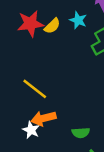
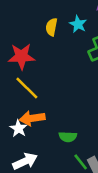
red star: (30, 24) -> (21, 56), moved
yellow semicircle: (52, 26) -> (51, 27), turned 138

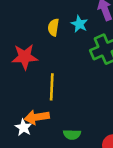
yellow line: (27, 88) -> (52, 87), moved, turned 50

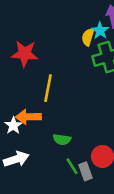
cyan star: (79, 24) -> (100, 31), moved
yellow semicircle: (53, 27) -> (88, 37), moved

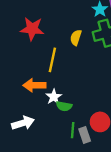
yellow semicircle: (88, 37) -> (76, 38), moved
white star: (13, 125) -> (54, 97), moved
green line: (72, 166) -> (73, 130), turned 35

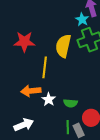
yellow semicircle: (76, 38) -> (63, 46), size x1.6
green semicircle: (64, 106) -> (70, 103), moved

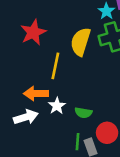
red star: (24, 42) -> (33, 32), turned -30
white arrow: (24, 125) -> (26, 117), moved

